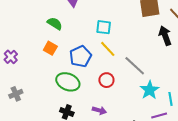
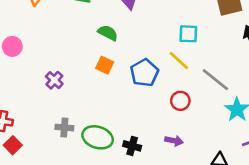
cyan square: (104, 27) -> (188, 34), moved
green ellipse: (68, 82) -> (98, 137), moved
gray cross: (16, 94) -> (64, 128), turned 32

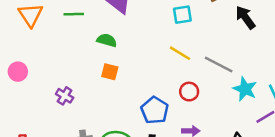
cyan square: (188, 34) -> (182, 15), moved
blue pentagon: (144, 73) -> (155, 110), moved

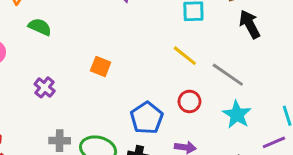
black arrow: (245, 17) -> (250, 24), moved
green semicircle: (107, 40) -> (40, 27), moved
cyan star: (245, 89) -> (237, 115), moved

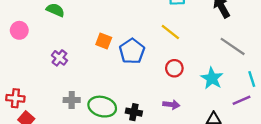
gray line: (228, 75) -> (233, 46), moved
blue pentagon: (147, 118) -> (132, 51), moved

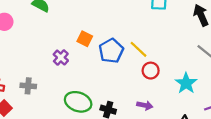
yellow line: (170, 32) -> (138, 49), moved
purple cross: (59, 58) -> (61, 57), moved
gray cross: (72, 100) -> (28, 86), moved

